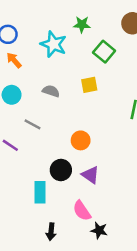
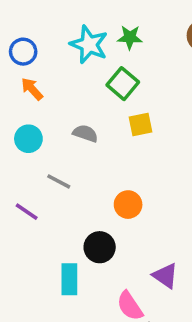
cyan star: (53, 44) -> (89, 44), moved
green square: (104, 52) -> (123, 84), moved
purple triangle: (90, 175) -> (165, 276), moved

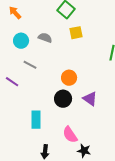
cyan circle: (28, 139) -> (21, 41), moved
black circle: (100, 247) -> (63, 99), moved
purple triangle: (165, 276) -> (90, 99), moved

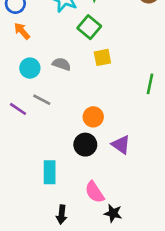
purple line: (12, 82) -> (18, 109), moved

